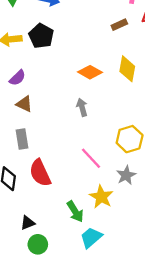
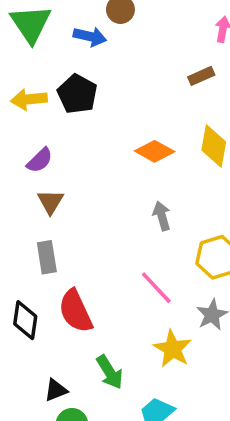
brown triangle: (24, 104) -> (50, 202), turned 36
gray arrow: (82, 107) -> (162, 216), moved
green arrow: (75, 211) -> (110, 372), moved

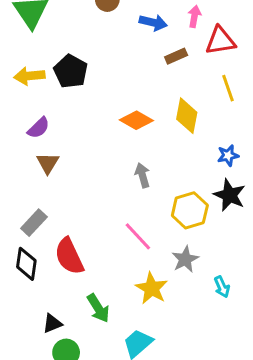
blue arrow: (90, 36) -> (153, 22), moved
gray rectangle: (47, 257) -> (34, 223), moved, turned 52

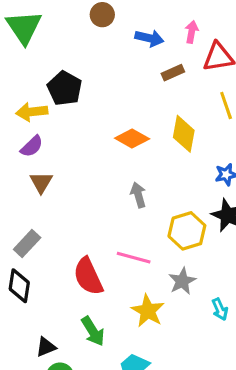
yellow arrow: (29, 76) -> (32, 112), moved
pink line: (138, 236) -> (134, 258), turned -32
red semicircle: (69, 256) -> (88, 276), moved

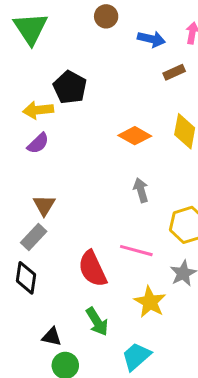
brown triangle: (41, 182) -> (44, 205), moved
black triangle: (46, 347) -> (52, 337), turned 35

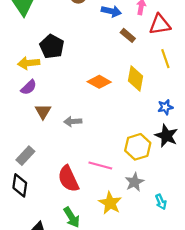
brown rectangle: (174, 72) -> (128, 35), turned 64
gray arrow: (141, 190) -> (73, 121), moved, turned -77
brown triangle: (44, 205) -> (43, 112), moved

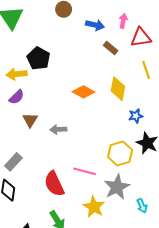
blue star: (165, 107) -> (136, 116), moved
gray star: (134, 182) -> (117, 187), size x1.4

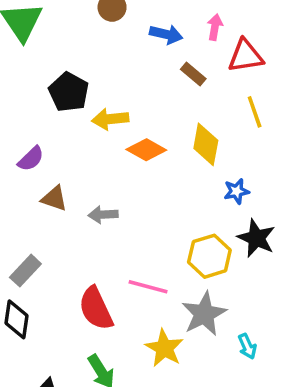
yellow arrow: (17, 74) -> (110, 119), moved
brown triangle: (30, 120) -> (54, 198), turned -42

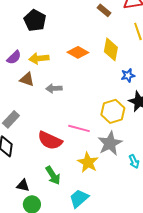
yellow arrow: (110, 119) -> (39, 58), moved
red semicircle: (96, 308) -> (50, 140), turned -40

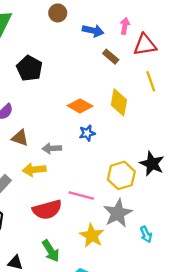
yellow arrow: (39, 58) -> (34, 170), moved
blue star: (128, 75) -> (87, 133), moved
red semicircle: (50, 140) -> (47, 210), turned -40

